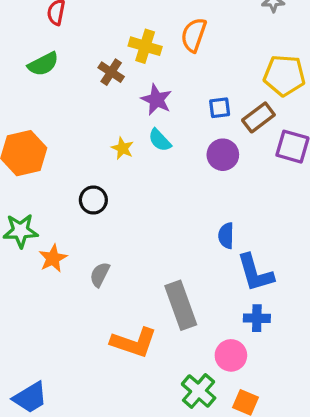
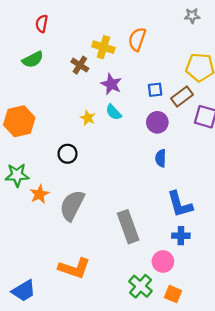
blue semicircle: (226, 236) -> (161, 158), moved
gray semicircle: (100, 274) -> (72, 205), size x1.8
orange L-shape: (134, 342) -> (74, 268), moved

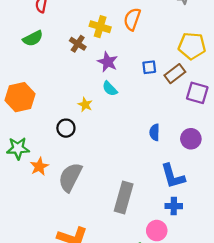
yellow star: (88, 118) -> (85, 105), moved
purple circle: (157, 122) -> (191, 139), moved
gray rectangle: (128, 227) -> (124, 197), turned 36

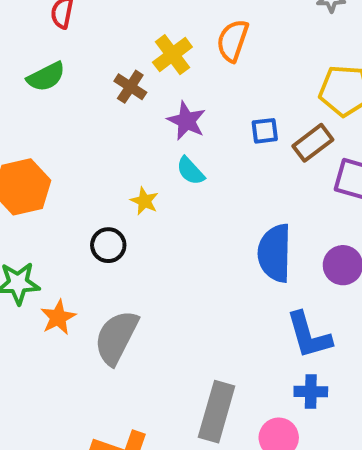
yellow cross: (100, 27) -> (172, 55), turned 36
blue semicircle: (155, 132) -> (275, 253), size x1.8
gray rectangle: (124, 197) -> (217, 412), moved

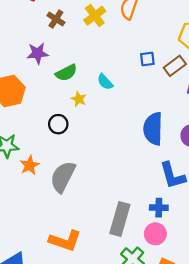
green semicircle: (46, 77) -> (66, 73), moved
brown cross: (130, 87) -> (56, 19), moved
purple star: (186, 121) -> (38, 53), moved, turned -30
blue cross: (311, 392) -> (159, 208), moved

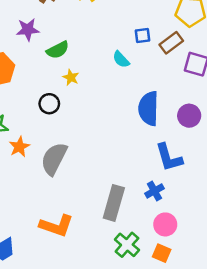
cyan semicircle: (105, 82) -> (121, 59), moved
blue cross: (159, 208) -> (154, 191), turned -30
pink circle: (155, 234) -> (165, 224), moved

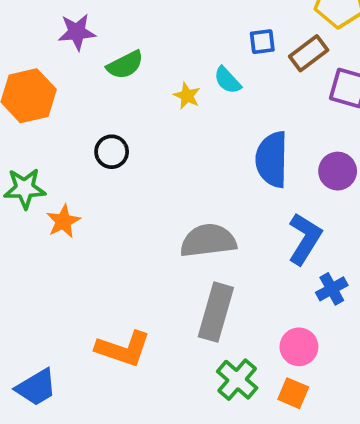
yellow star: (71, 77) -> (187, 96), moved
blue L-shape: (169, 158) -> (305, 239), turned -132
gray semicircle: (54, 159) -> (208, 241), moved, turned 56
blue cross: (154, 191) -> (332, 289), moved

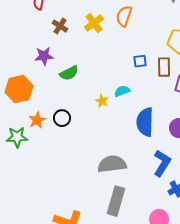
brown rectangle: (309, 53) -> (164, 67), turned -54
cyan semicircle: (227, 80) -> (122, 91), moved, turned 112
yellow star: (187, 96) -> (102, 101), moved
orange star: (63, 221) -> (37, 120), moved

